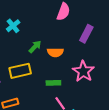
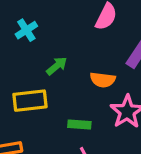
orange semicircle: (55, 52) -> (103, 80), moved

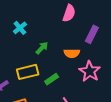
green rectangle: (79, 124) -> (52, 79), moved, turned -32

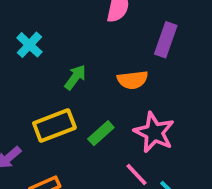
pink star: (90, 71) -> (154, 132), moved

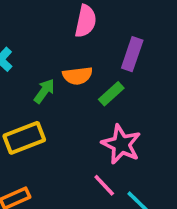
orange semicircle: (133, 80) -> (78, 76), moved
green rectangle: (101, 133) -> (111, 94), moved

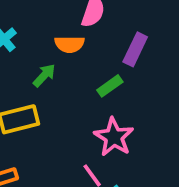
orange semicircle: (78, 76) -> (70, 44), moved

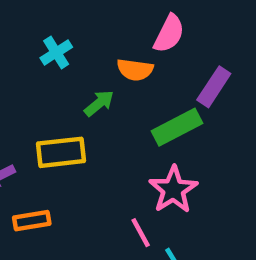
green rectangle: (110, 86) -> (177, 127), size x1.5

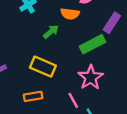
yellow rectangle: (61, 152) -> (43, 67), moved, turned 30
orange rectangle: (32, 221) -> (33, 96), moved

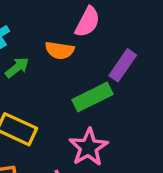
green arrow: (51, 32) -> (17, 68), moved

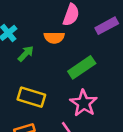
purple rectangle: (123, 65) -> (107, 26), moved, turned 35

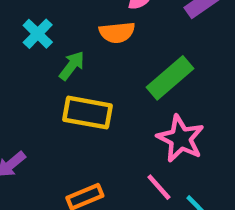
yellow rectangle: (31, 97) -> (87, 113), moved

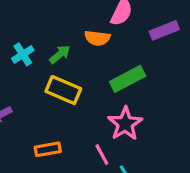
cyan cross: (38, 34) -> (23, 54), moved

